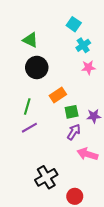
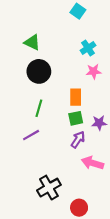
cyan square: (74, 24) -> (78, 11), moved
orange rectangle: (58, 95) -> (76, 97), moved, turned -56
green line: (27, 107) -> (39, 108), moved

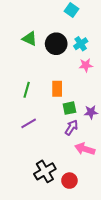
black circle: (39, 71) -> (56, 44), moved
orange rectangle: (76, 97) -> (57, 89), moved
green line: (39, 108) -> (27, 90), moved
red circle: (79, 208) -> (69, 181), moved

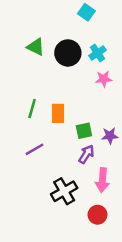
orange rectangle: (57, 89) -> (58, 113), moved
pink arrow: (85, 149) -> (102, 180), turned -102
black cross: (45, 171) -> (64, 191), moved
red circle: (69, 181) -> (97, 215), moved

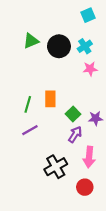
cyan square: (86, 12) -> (88, 15), moved, turned 32
green triangle: (36, 47) -> (31, 41), turned -49
green line: (32, 109) -> (28, 104), moved
green square: (84, 131) -> (73, 114), turned -32

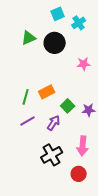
cyan square: (88, 15) -> (58, 14), moved
cyan cross: (85, 46) -> (79, 23), moved
orange rectangle: (50, 99) -> (47, 92), turned 63
purple arrow: (75, 134) -> (54, 123), moved

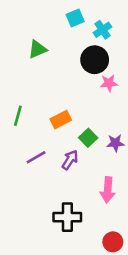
black circle: (55, 43) -> (95, 60), moved
green line: (26, 97) -> (18, 116), moved
black cross: (52, 155) -> (67, 217), moved, turned 30
red circle: (79, 174) -> (113, 242), moved

